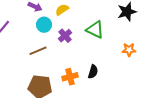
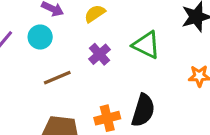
cyan circle: (44, 25) -> (40, 37), moved
black semicircle: (93, 72) -> (143, 110), size x1.5

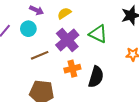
purple cross: (99, 54) -> (67, 40), size x1.6
orange cross: (107, 118) -> (72, 69), moved

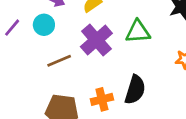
green triangle: (98, 34) -> (138, 32), turned -30
orange cross: (72, 69) -> (102, 99), moved

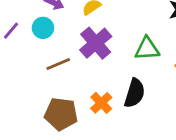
green triangle: (138, 32) -> (147, 49), moved
orange cross: (102, 99) -> (101, 103), turned -30

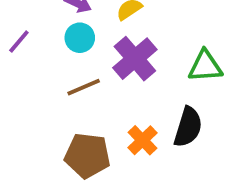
cyan circle: (43, 28) -> (80, 38), moved

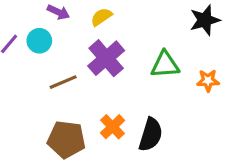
cyan circle: (80, 38) -> (39, 41), moved
black semicircle: (188, 127) -> (151, 135), moved

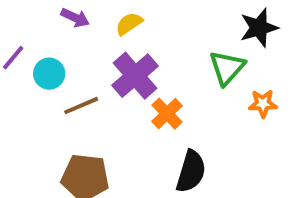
cyan circle: (39, 41) -> (49, 74), moved
green triangle: (165, 65) -> (227, 68), moved, turned -44
orange cross: (113, 127) -> (167, 114), moved

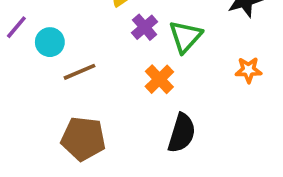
green triangle: (227, 68) -> (185, 37), moved
purple cross: (135, 76) -> (145, 27), moved, size x0.6

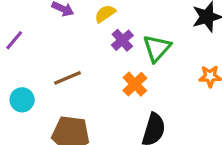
cyan circle: (50, 42) -> (22, 100), moved

